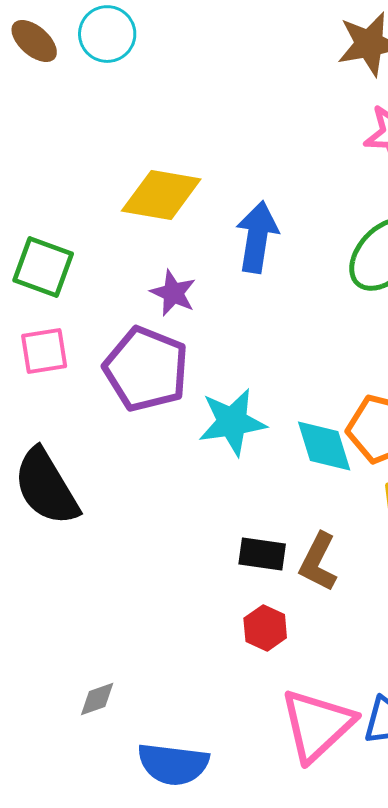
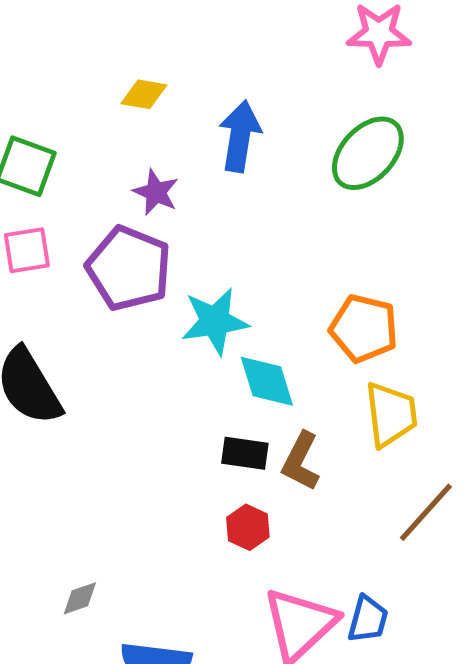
yellow diamond: (161, 195) -> (144, 94), size x0.6
cyan diamond: (324, 446) -> (267, 381), moved

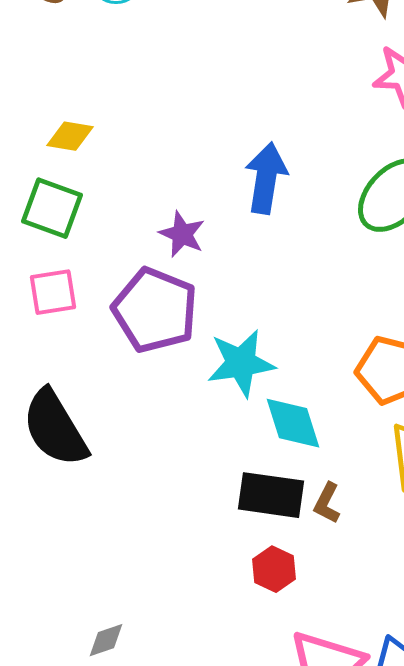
yellow diamond: (144, 94) -> (70, 136), moved
black rectangle: (245, 453) -> (271, 495), size x1.4
brown L-shape: (301, 461) -> (327, 503), size x0.7

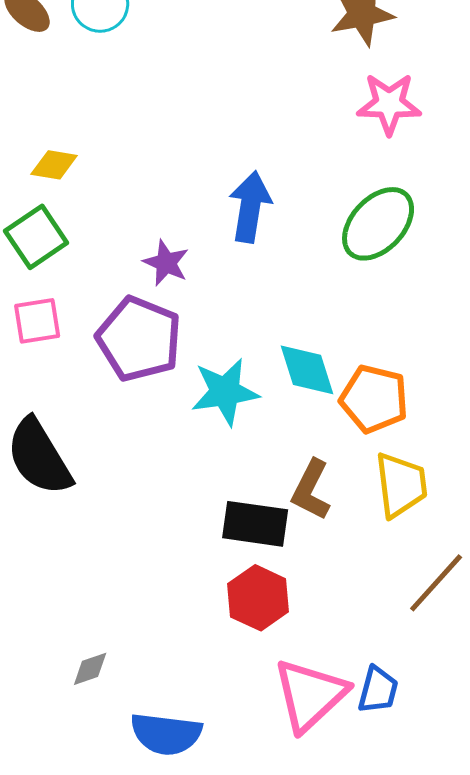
green square: (52, 208) -> (36, 237), turned 36
cyan diamond: (293, 423) -> (307, 370), moved
brown L-shape: (327, 503) -> (311, 490), moved, size x1.5
red hexagon: (274, 569) -> (258, 598), size x1.4

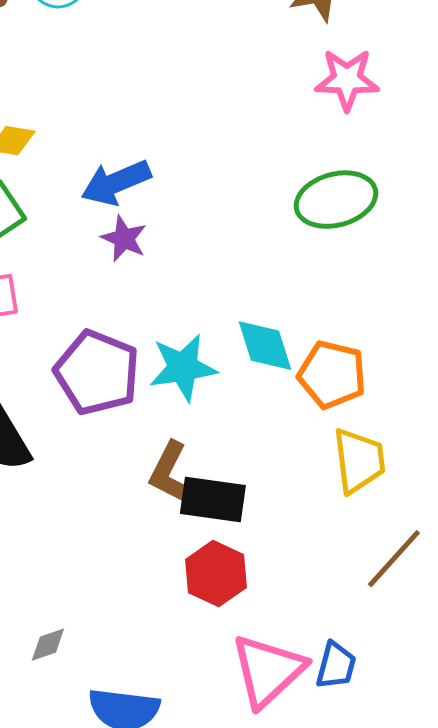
blue arrow: (250, 207) -> (116, 183), moved, turned -122
green ellipse: (378, 224) -> (336, 200), turned 32
purple pentagon: (139, 339) -> (97, 373), moved
brown L-shape: (311, 490) -> (169, 472), moved

